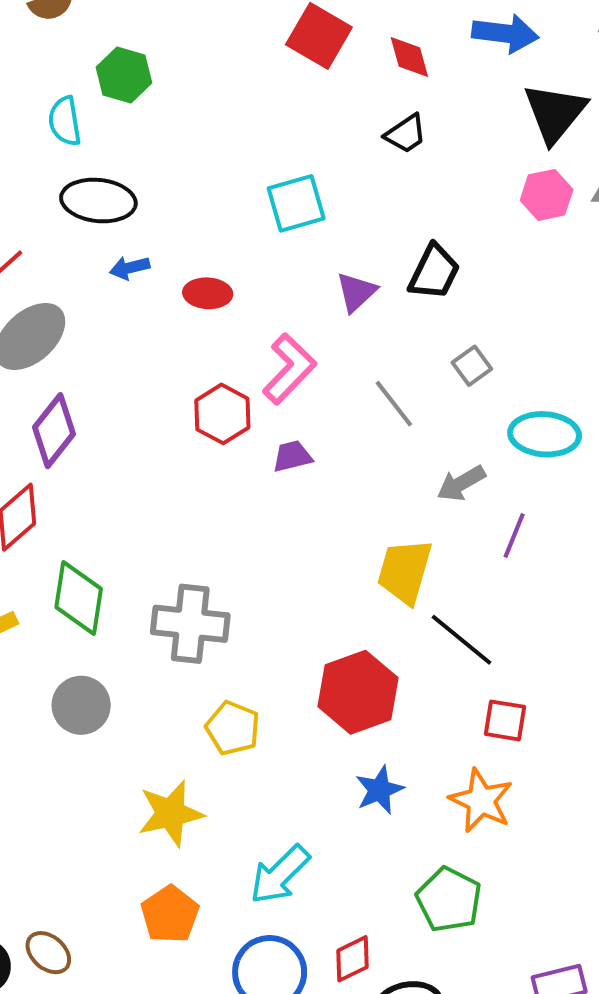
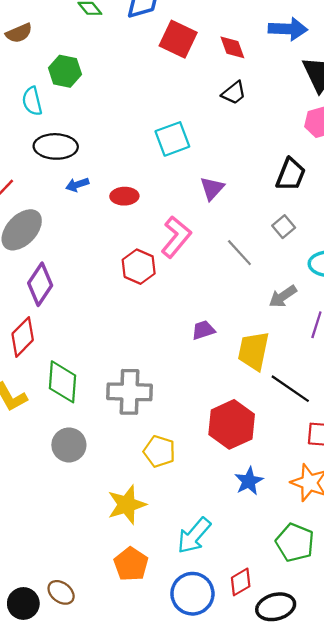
black trapezoid: (434, 272) -> (291, 175), moved
purple trapezoid: (292, 456) -> (203, 330), moved

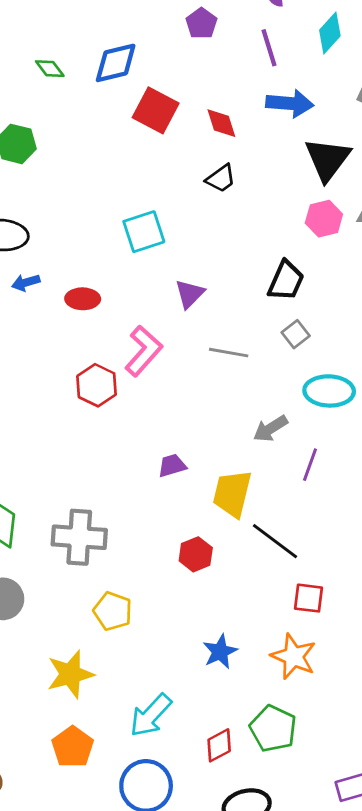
gray square: (284, 227) -> (296, 334), moved
gray line: (239, 253) -> (229, 353), moved, turned -40
red hexagon: (232, 424) -> (196, 554), moved, size x0.6
red diamond: (241, 582) -> (219, 745), moved

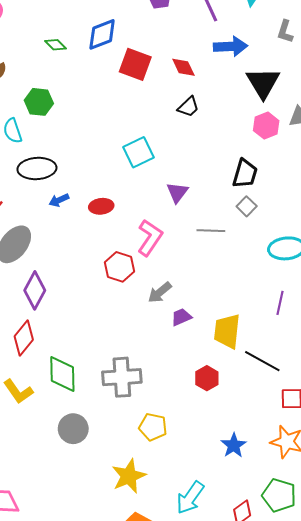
gray square: (296, 334) -> (247, 206), moved
gray arrow: (270, 429) -> (160, 292), moved

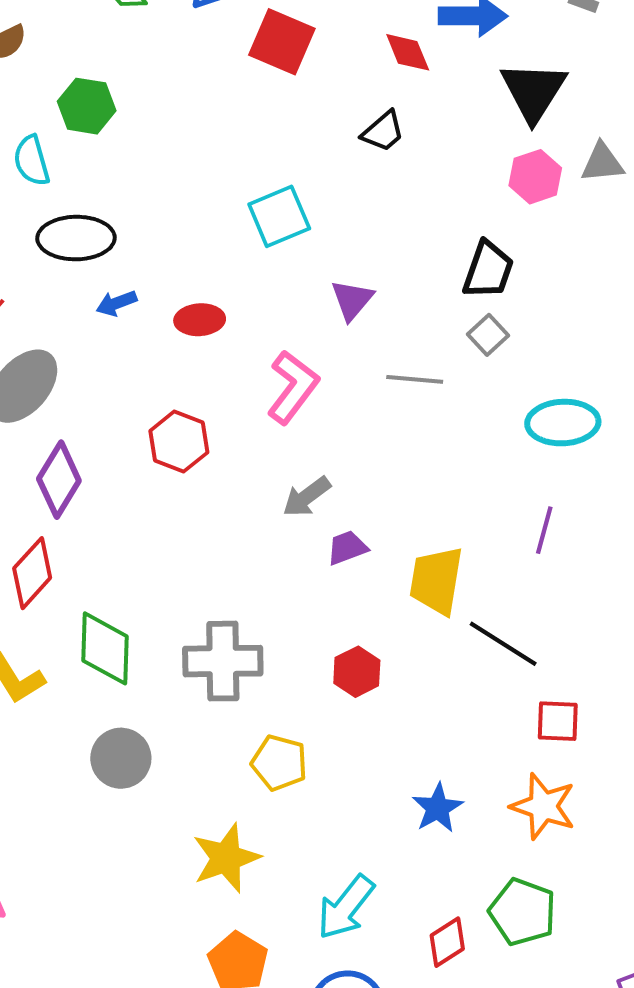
red diamond: (183, 67) -> (408, 52), moved
red hexagon: (120, 267) -> (179, 442), moved
red hexagon: (207, 378) -> (357, 672), moved

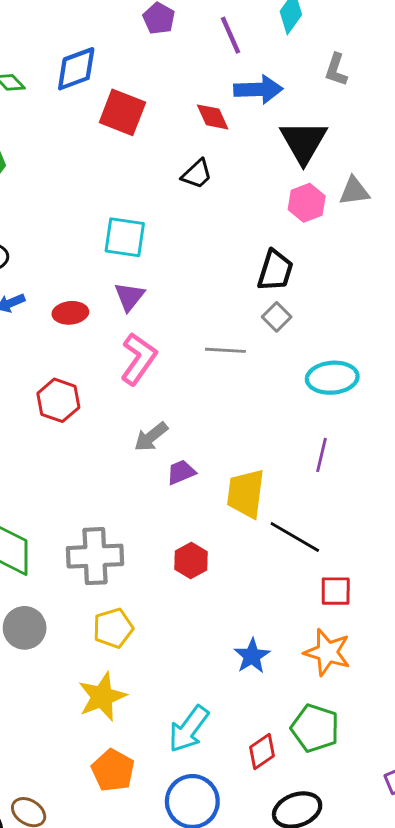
cyan square: (279, 216) -> (125, 237), turned 33
purple triangle: (352, 300) -> (129, 297), moved
yellow pentagon: (279, 763) -> (113, 628), moved, turned -30

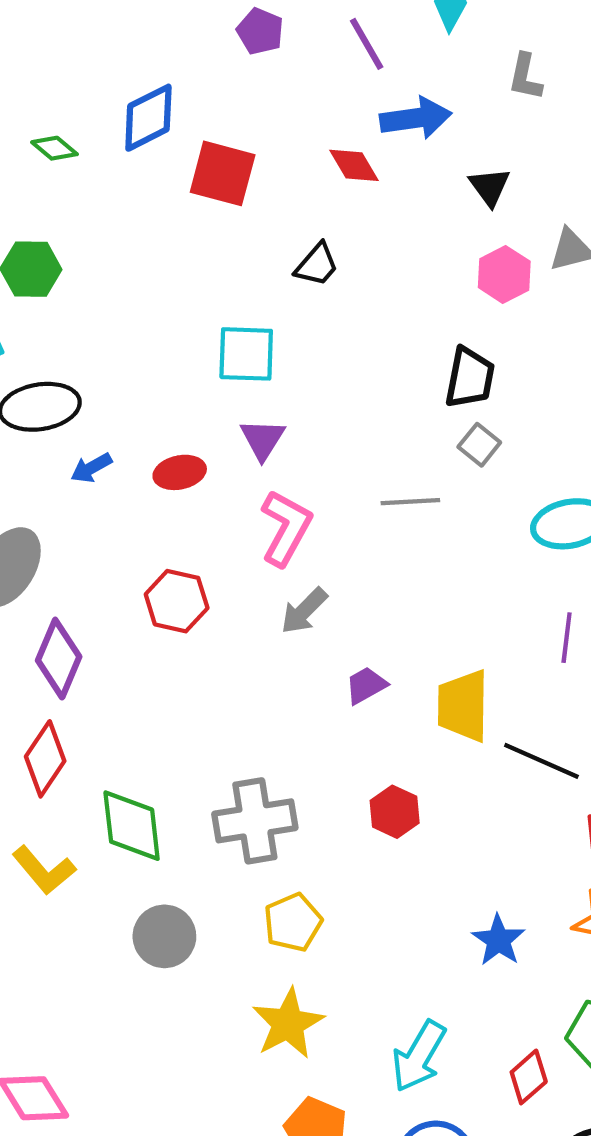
black triangle: (303, 142) -> (490, 187), size x0.6
black trapezoid: (197, 174) -> (317, 265), moved
gray arrow: (151, 437) -> (304, 611), moved

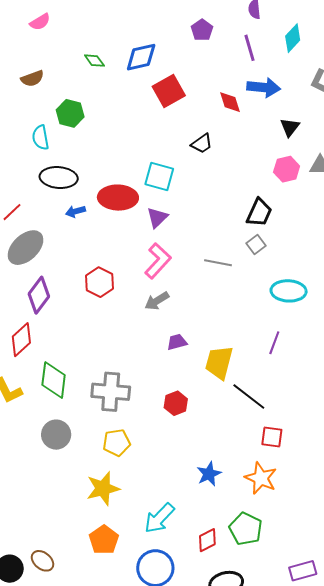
red square: (223, 173) -> (169, 91), turned 32
red ellipse: (180, 472) -> (118, 198), moved, size x1.6

